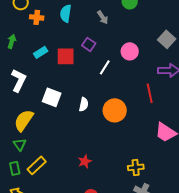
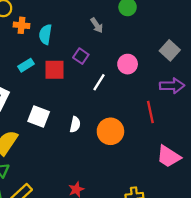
cyan semicircle: (66, 13) -> (45, 34), moved

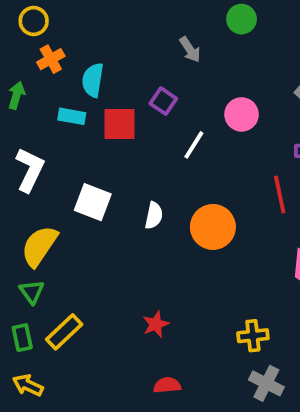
orange cross: (22, 25) -> (51, 59), moved, turned -35
cyan semicircle: (45, 34) -> (93, 80), moved
cyan rectangle: (26, 65) -> (72, 116), turned 42

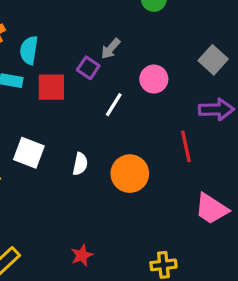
gray arrow: (190, 50) -> (111, 49), moved, turned 75

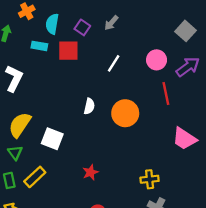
purple square: (88, 68) -> (82, 27), moved
pink circle: (154, 79) -> (157, 60), moved
purple arrow: (216, 109) -> (188, 67), turned -35
white square: (29, 153) -> (52, 139), moved

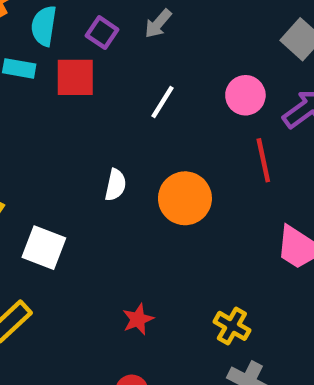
red star: (90, 172) -> (138, 319), moved
yellow cross: (150, 179) -> (232, 326), turned 36

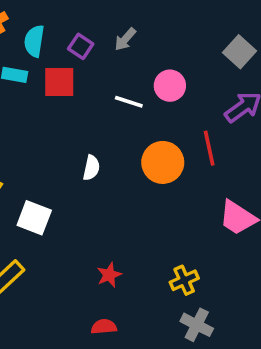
pink circle: (245, 95) -> (170, 86), moved
white line: (163, 102) -> (129, 102), turned 76
orange circle: (185, 198) -> (163, 162), moved
yellow cross: (232, 326) -> (184, 280), turned 36

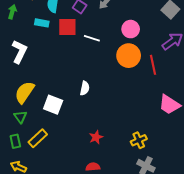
white line: (129, 102) -> (92, 38), moved
orange circle: (163, 162) -> (129, 56), moved
white semicircle: (91, 168) -> (85, 88), moved

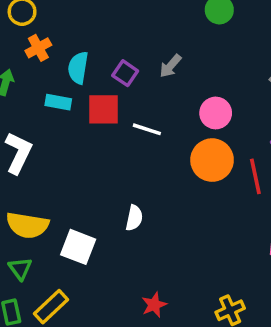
yellow semicircle: (24, 92) -> (27, 225), turned -115

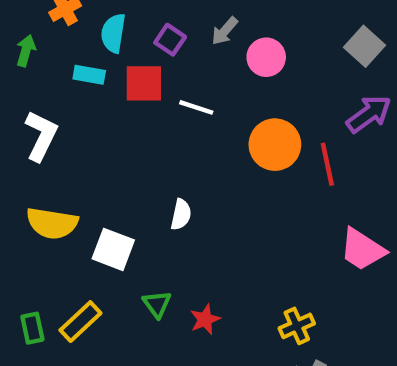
pink circle: (216, 113) -> (266, 57), moved
green triangle: (20, 269) -> (157, 304), moved

